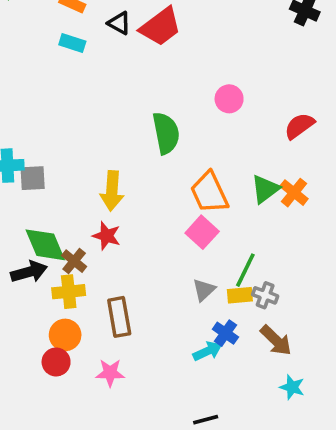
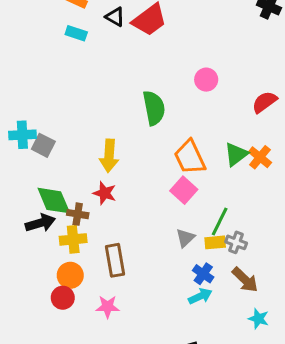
gray square: (33, 178) -> (43, 145), turned 30
brown cross: (74, 261) -> (78, 214), turned -30
cyan arrow: (207, 351) -> (200, 296), moved

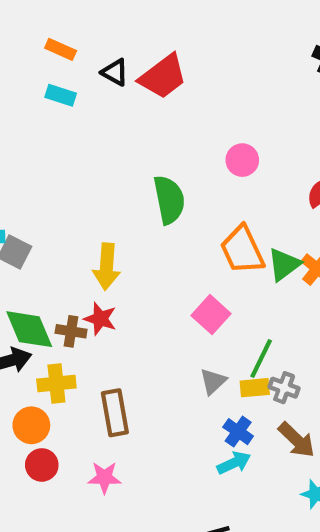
orange trapezoid: (190, 157) -> (242, 250), moved
brown cross: (78, 214) -> (71, 331), moved
orange circle: (70, 275) -> (31, 425), moved

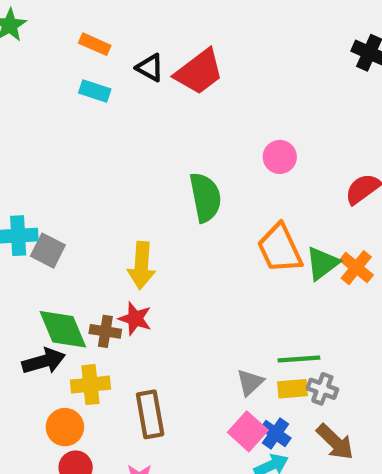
pink square: (211, 315) -> (248, 431), moved
green line: (261, 358) -> (299, 359), turned 60

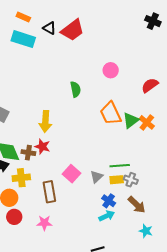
cyan rectangle: (95, 91) -> (23, 39), size x1.6
green semicircle: (205, 197) -> (75, 89), size x0.7
pink square: (248, 431) -> (71, 174), moved

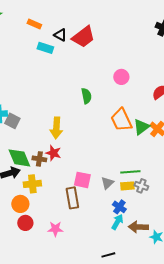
cyan rectangle: (23, 39) -> (45, 48), moved, size x0.7
pink square: (71, 174) -> (82, 180), turned -30
brown rectangle: (49, 192) -> (72, 198), moved
brown arrow: (137, 205) -> (138, 227), moved, turned 138
cyan arrow: (107, 216) -> (117, 222), turned -35

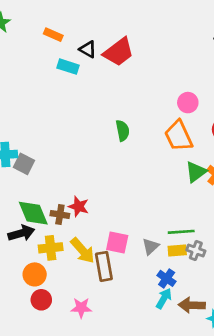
pink circle: (121, 77) -> (188, 103), moved
orange trapezoid: (121, 120) -> (179, 136), moved
yellow arrow: (56, 128) -> (83, 250), moved, turned -45

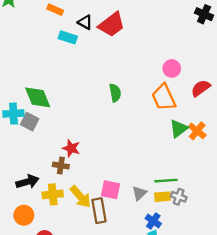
red star: (79, 207) -> (71, 148), moved
green diamond: (33, 213) -> (38, 97), moved
orange circle: (35, 274) -> (24, 215), moved

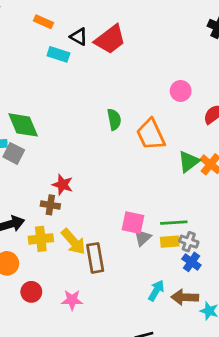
orange trapezoid: (164, 97) -> (151, 134), moved
pink square: (110, 190) -> (133, 223), moved
blue cross: (153, 221) -> (191, 262), moved

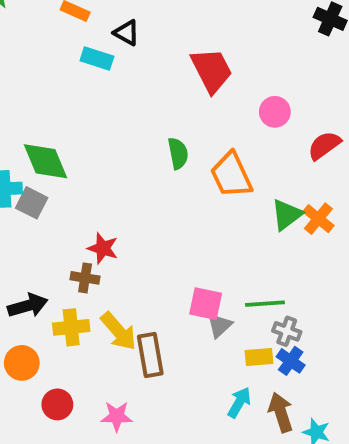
red trapezoid: (110, 39) -> (212, 70), moved, turned -80
yellow rectangle: (170, 242) -> (259, 357), moved
brown arrow: (185, 297) -> (281, 412), turned 70

